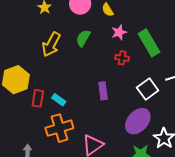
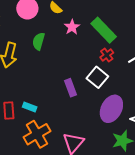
red cross: (122, 58) -> (107, 55), moved, turned -32
white square: (148, 89) -> (97, 77), moved

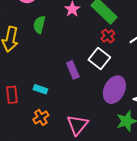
cyan rectangle: (30, 107) -> (40, 89), moved
orange cross: (37, 134) -> (41, 117), size x0.6

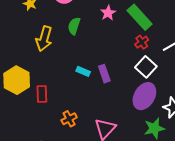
white square: (99, 59) -> (146, 67), moved
cyan rectangle: (40, 89) -> (83, 71), moved

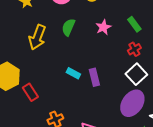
pink star: (108, 13) -> (103, 27), moved
green rectangle: (140, 17) -> (134, 24), size x0.6
red rectangle: (42, 94) -> (30, 92), turned -36

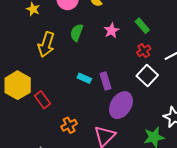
purple ellipse: (132, 103) -> (121, 105), moved

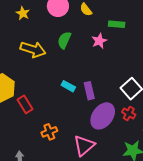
green rectangle: (142, 26) -> (117, 24), moved, turned -49
yellow arrow: (46, 44) -> (33, 49), turned -95
red cross: (144, 51) -> (129, 113), moved, turned -32

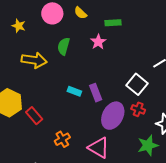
pink triangle: (84, 146) -> (99, 148), turned -40

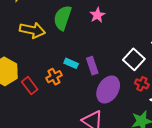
green semicircle: (64, 46) -> (62, 18), size x1.4
red cross: (138, 109) -> (142, 84), moved
orange cross: (62, 139) -> (54, 77), moved

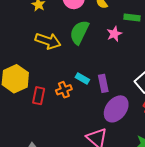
red rectangle: (30, 86) -> (39, 96), turned 42

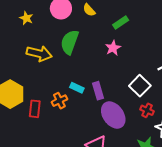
green rectangle: (132, 18) -> (121, 23), turned -35
pink star: (114, 34) -> (113, 48), moved
purple ellipse: (116, 109) -> (113, 115), turned -68

